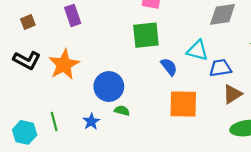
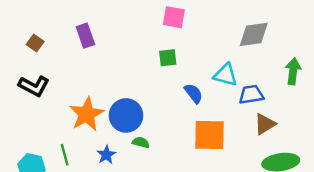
brown square: (28, 22) -> (35, 43), turned -32
green square: (146, 35) -> (168, 58), size x0.6
orange star: (64, 65) -> (87, 114), moved

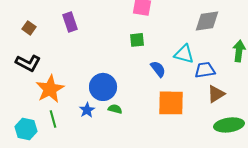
orange star: (87, 114) -> (50, 89), moved
blue star: (106, 155) -> (87, 110), moved

